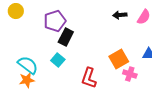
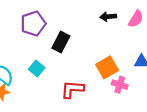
black rectangle: (66, 37) -> (61, 42), moved
red L-shape: (89, 78) -> (72, 89), turned 75

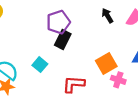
black arrow: (108, 17) -> (107, 16), turned 64
purple pentagon: (33, 24) -> (58, 22), moved

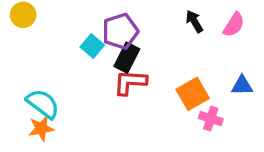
cyan square: (40, 65) -> (92, 46), moved
red L-shape: (74, 84) -> (130, 82), moved

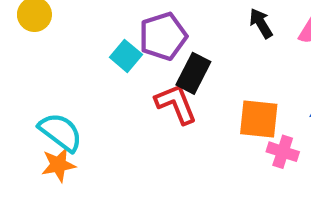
black rectangle: (127, 58) -> (193, 73), moved
red L-shape: (130, 82) -> (176, 104), turned 64
orange square: (193, 94) -> (259, 119), turned 36

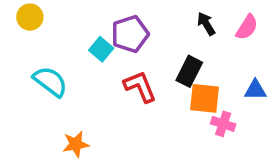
black rectangle: (193, 73) -> (189, 71), moved
cyan semicircle: (61, 132) -> (50, 81), moved
orange star: (58, 165) -> (76, 144), moved

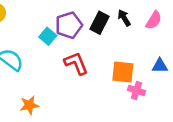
black rectangle: (189, 71) -> (100, 23), moved

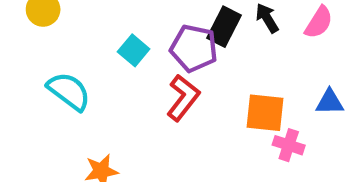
purple pentagon: (69, 25) -> (194, 48), moved, turned 30
red L-shape: (76, 63) -> (183, 98), turned 60

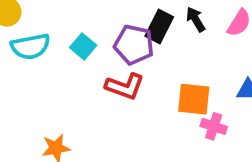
cyan semicircle: (69, 91) -> (30, 46), moved, turned 132
red L-shape: (183, 98) -> (125, 86), turned 72

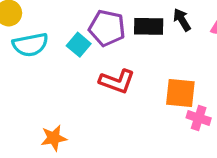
black rectangle: (159, 27) -> (149, 26), turned 64
purple pentagon: (134, 45) -> (107, 28), moved

